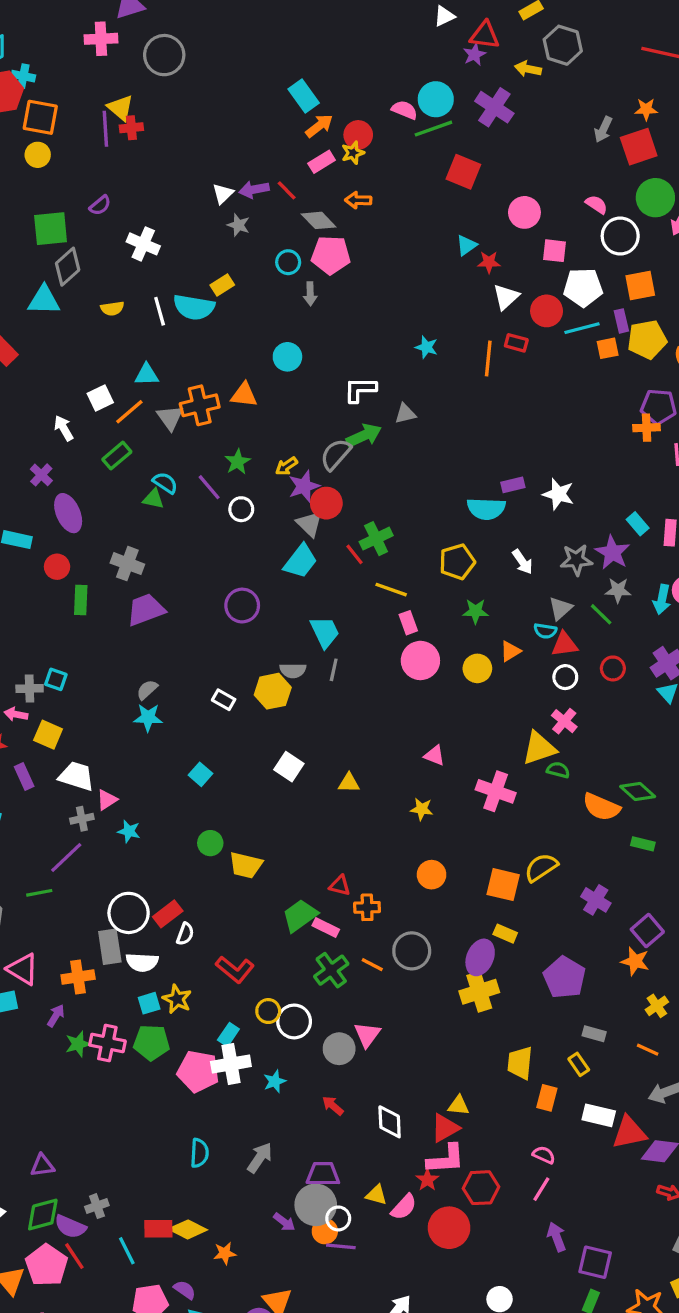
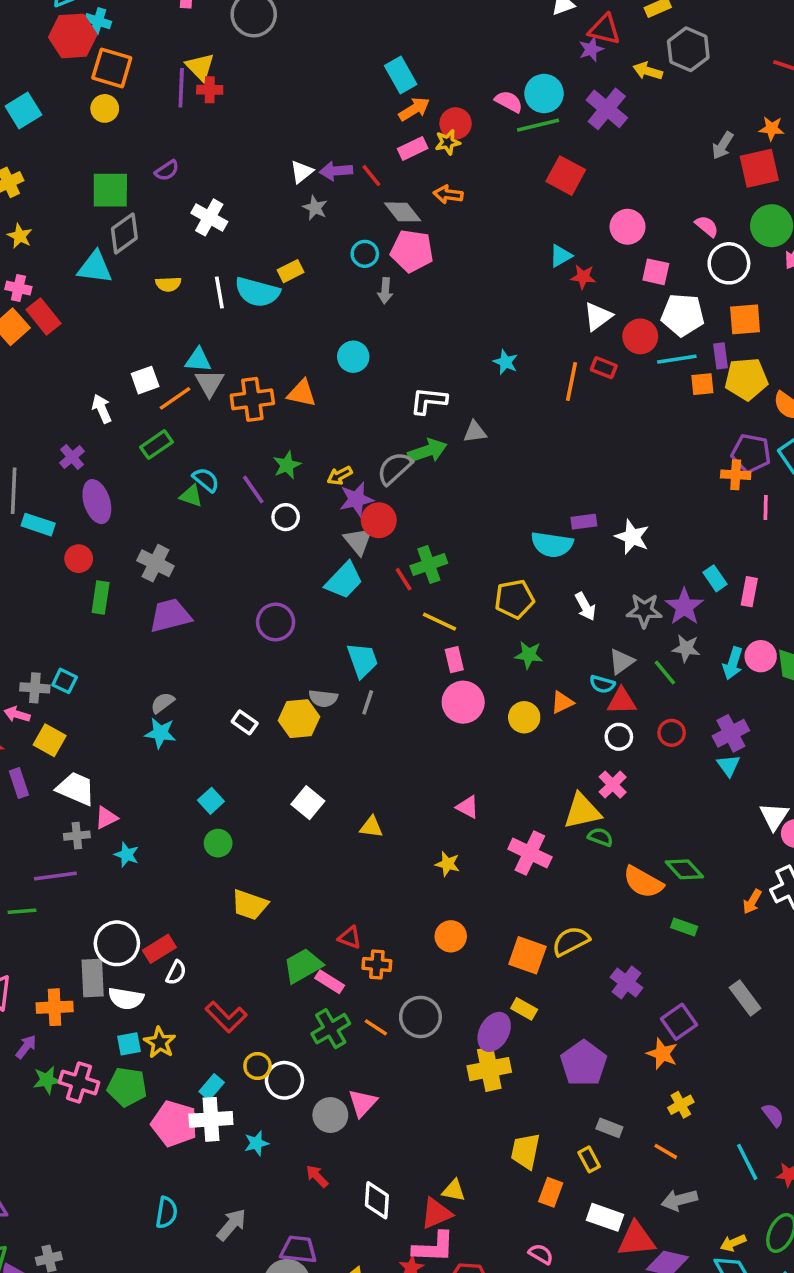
gray triangle: (170, 418) -> (209, 383), moved
green circle: (210, 843) -> (218, 843), moved
purple line: (66, 858) -> (55, 876), turned 30

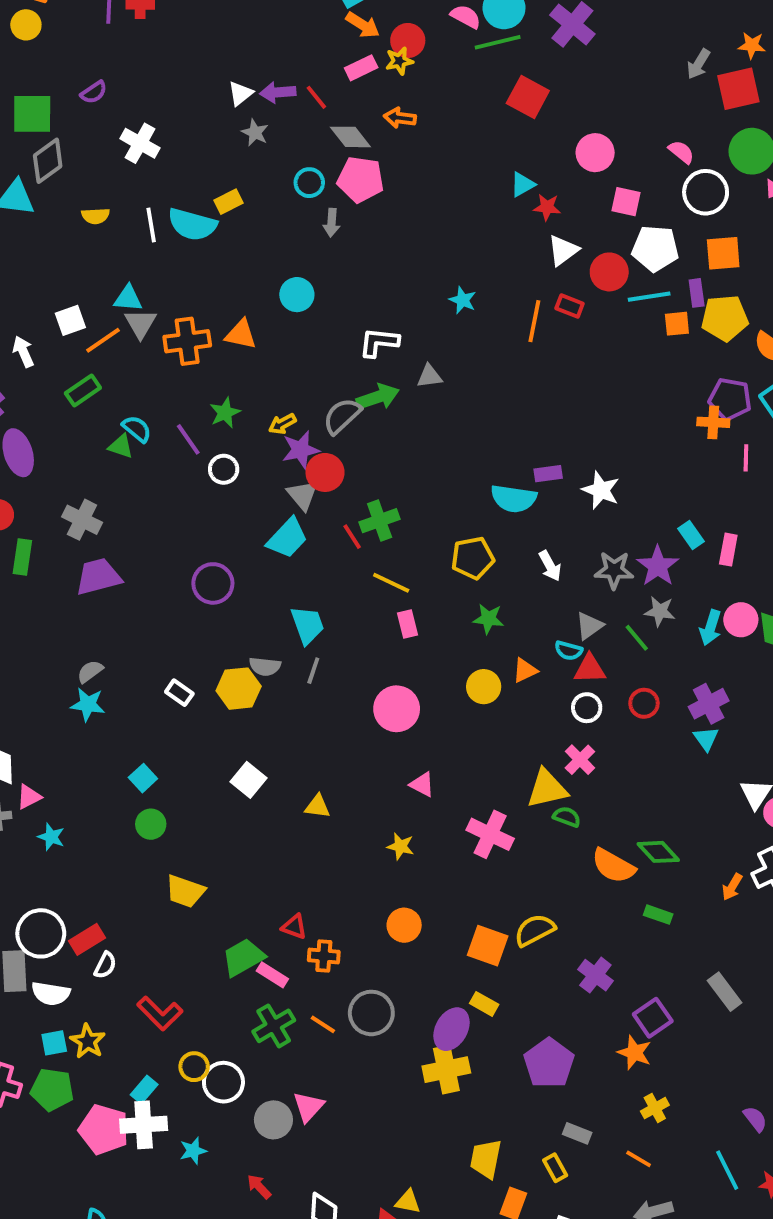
orange arrow: (414, 109) -> (363, 25), turned 64
pink circle: (463, 702) -> (397, 709), moved

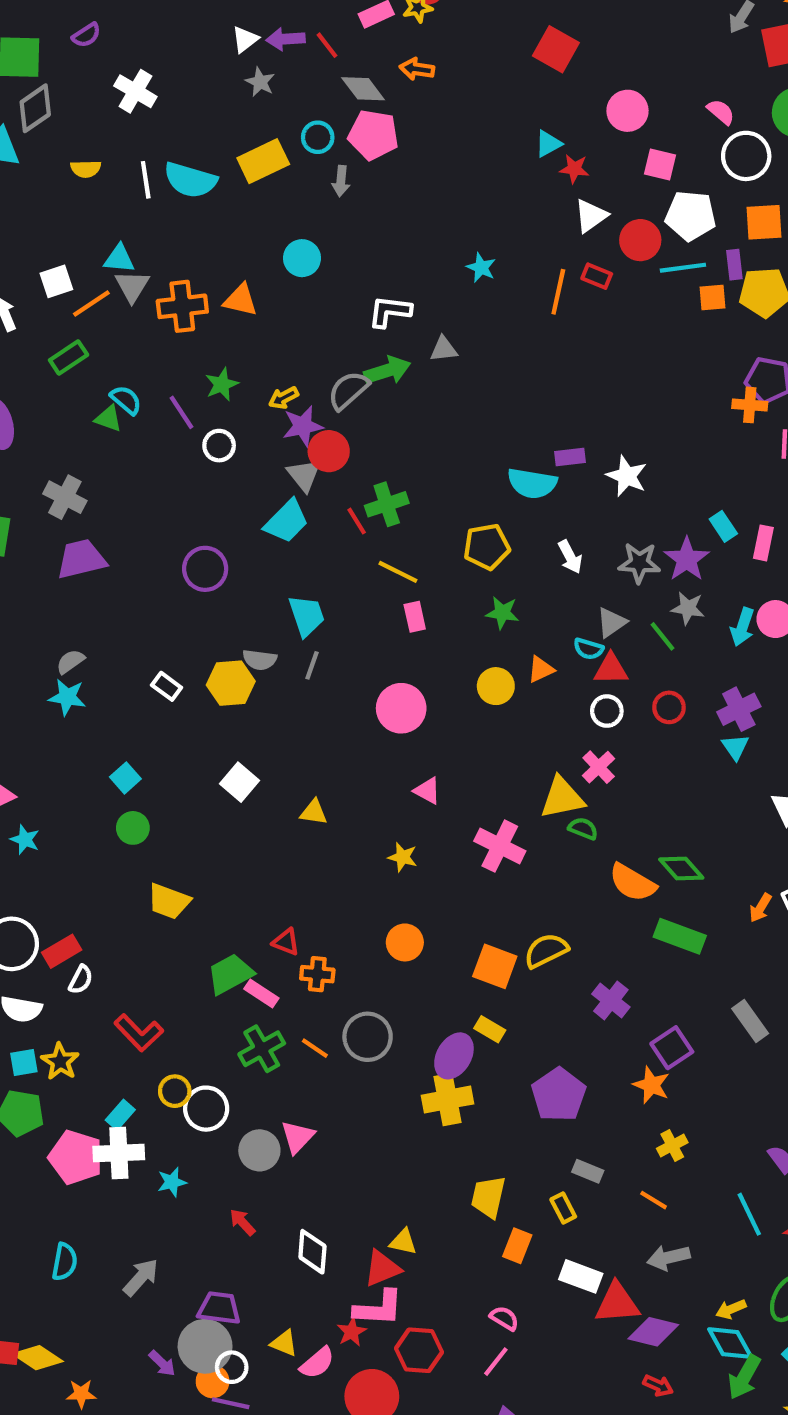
yellow rectangle: (229, 202) -> (263, 161), moved, size x1.6
green rectangle: (658, 915) -> (680, 936), size x1.6

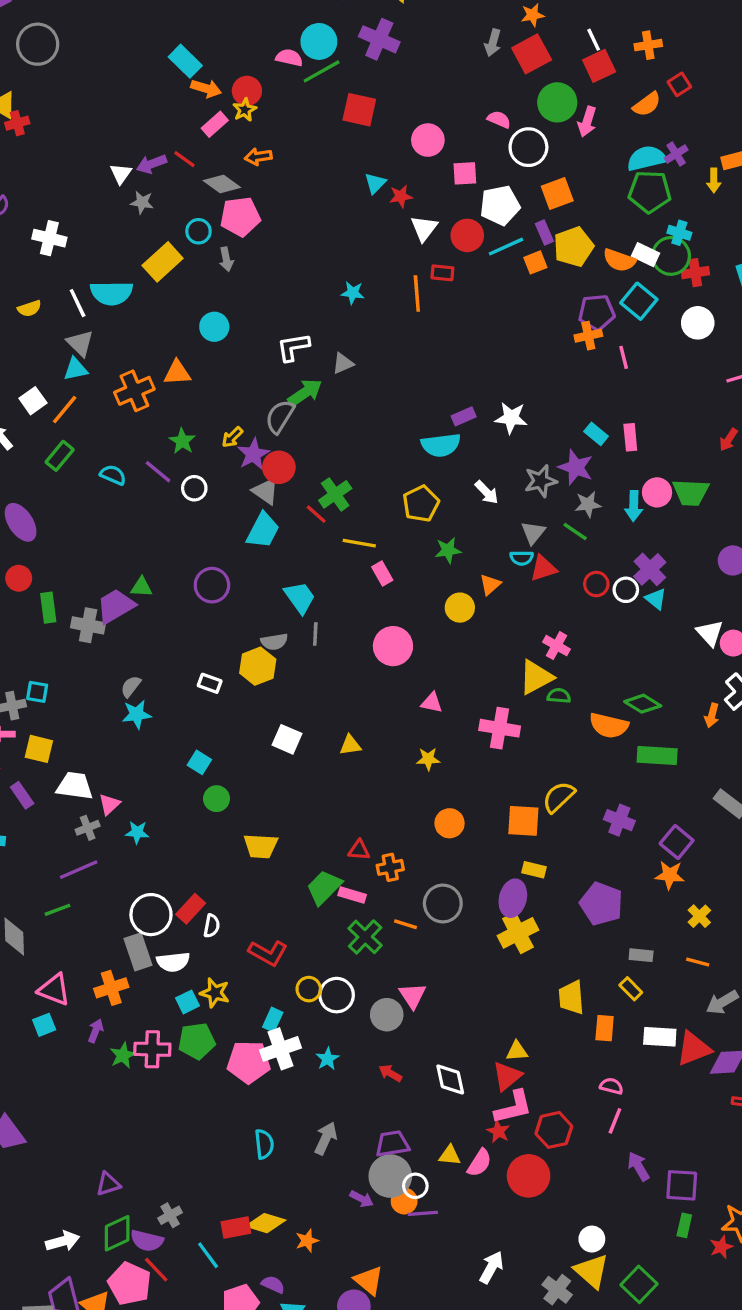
gray triangle: (132, 286) -> (80, 343), moved
green triangle: (108, 419) -> (141, 587), moved
gray cross: (65, 497) -> (88, 625), moved
white circle: (607, 711) -> (626, 590), moved

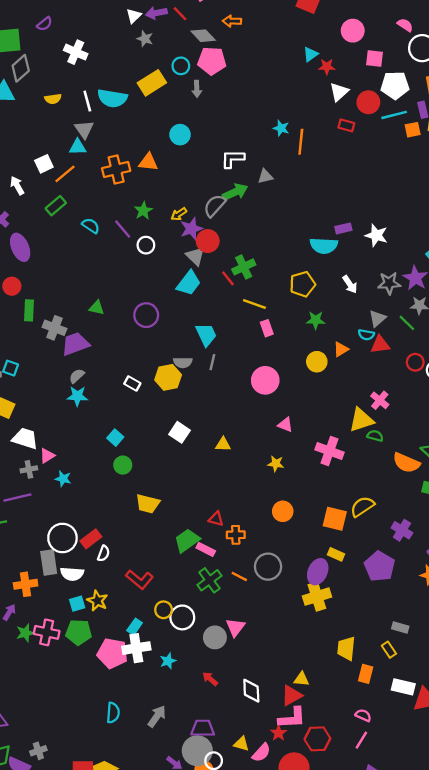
orange line: (417, 293) -> (301, 142), moved
purple trapezoid: (116, 606) -> (75, 344), moved
purple pentagon: (601, 904) -> (380, 566), moved

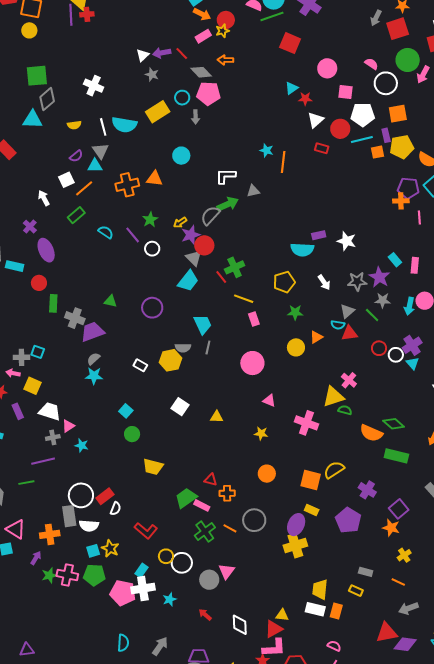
purple semicircle: (45, 24) -> (76, 156), moved
yellow rectangle: (389, 650) -> (356, 591), turned -32
white rectangle: (403, 687) -> (315, 609), moved

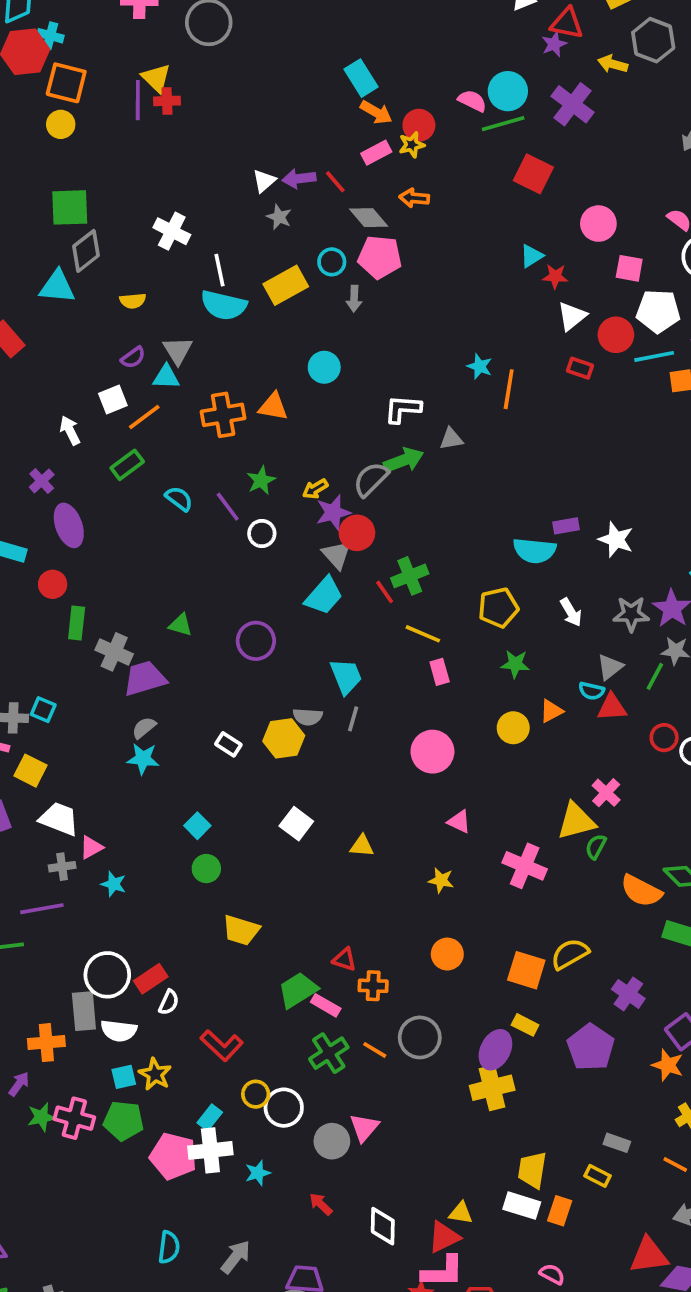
white line: (103, 127) -> (220, 270), moved
green line: (372, 315) -> (655, 676), turned 70
green semicircle: (345, 410) -> (596, 847), turned -80

